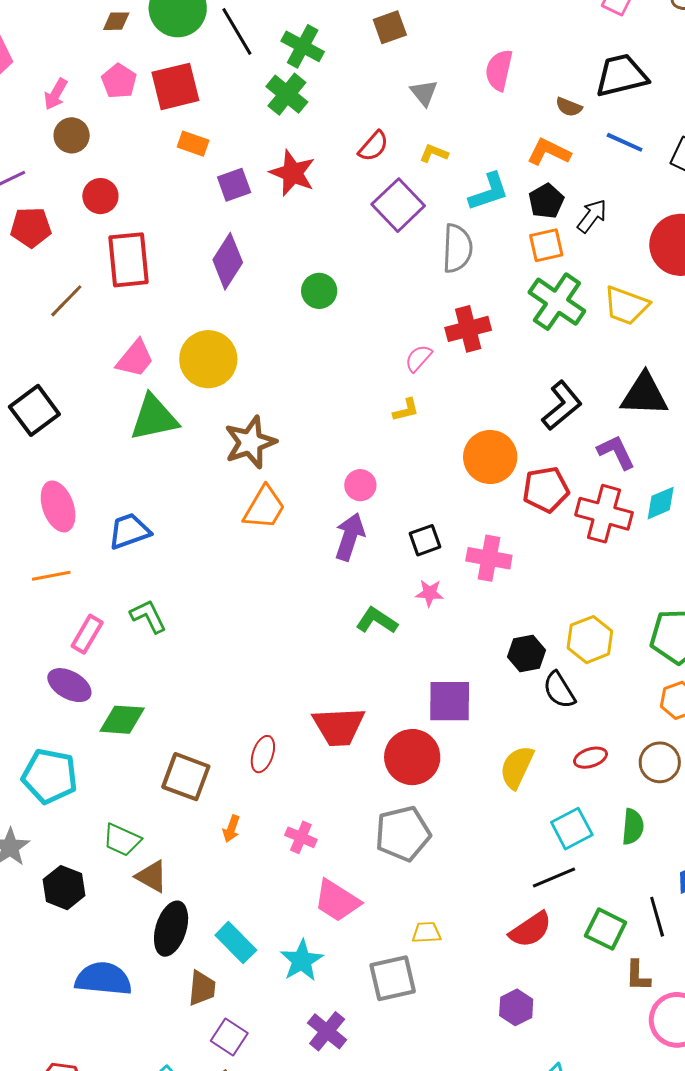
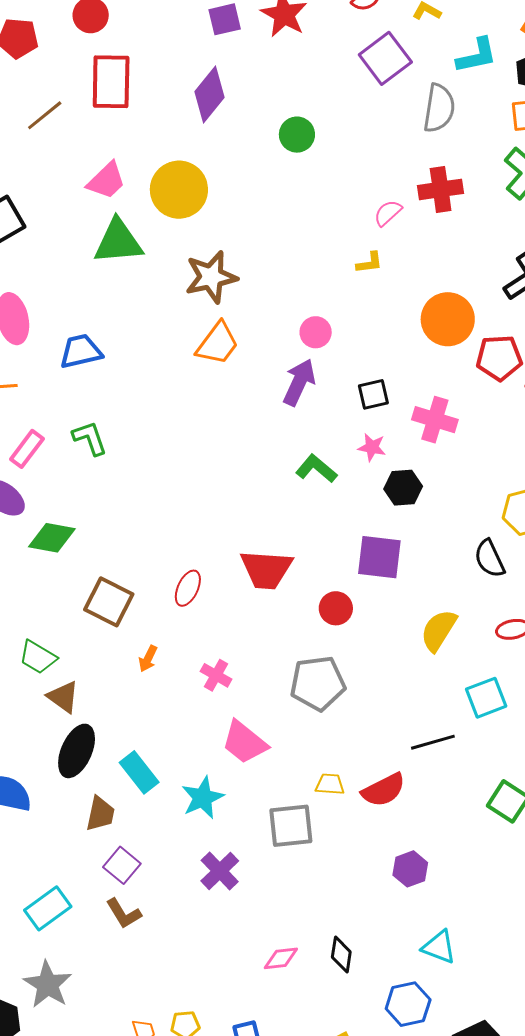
black hexagon: (526, 654) -> (403, 488), moved
red circle: (412, 757) -> (336, 608), size x0.6
black line: (554, 877) -> (433, 742), moved
red semicircle: (530, 930) -> (384, 790), moved

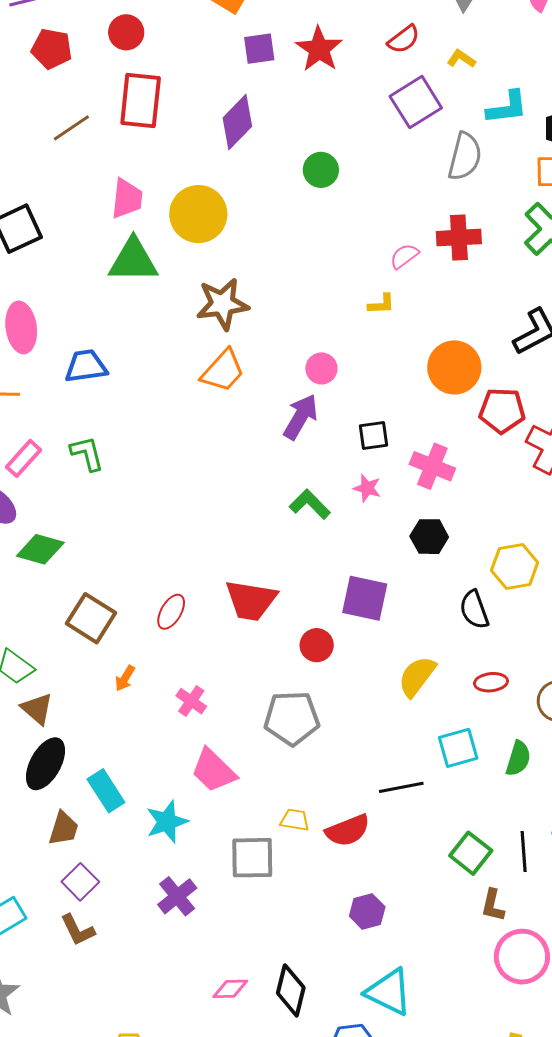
pink trapezoid: (106, 181) -> (127, 199), turned -45
black hexagon: (403, 488) -> (429, 537), moved
cyan triangle: (439, 947) -> (389, 992), size x1.4
black diamond: (341, 954) -> (291, 990), size x1.4

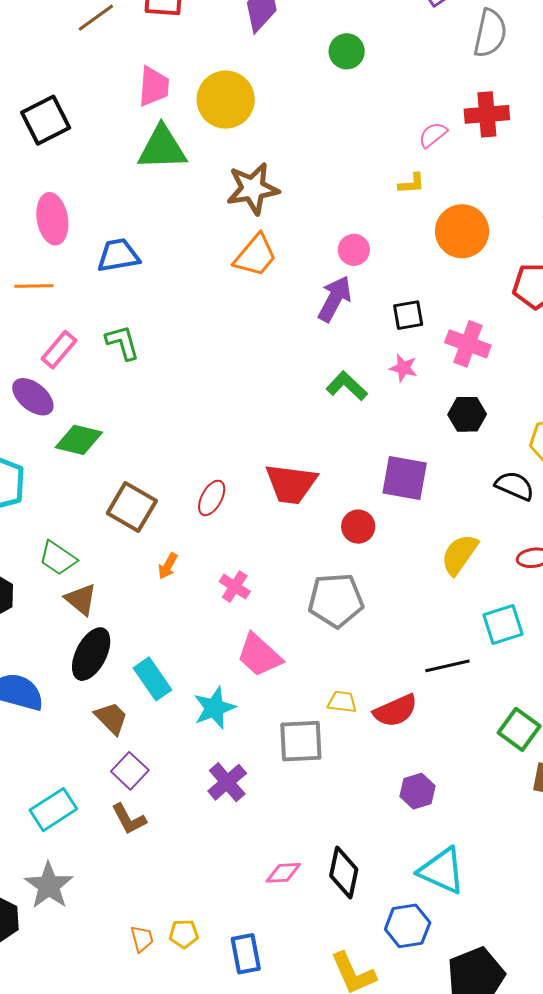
orange circle: (454, 367) -> (462, 231), moved
black semicircle: (474, 610) -> (515, 486), turned 135
brown trapezoid: (63, 828) -> (111, 718), turned -60

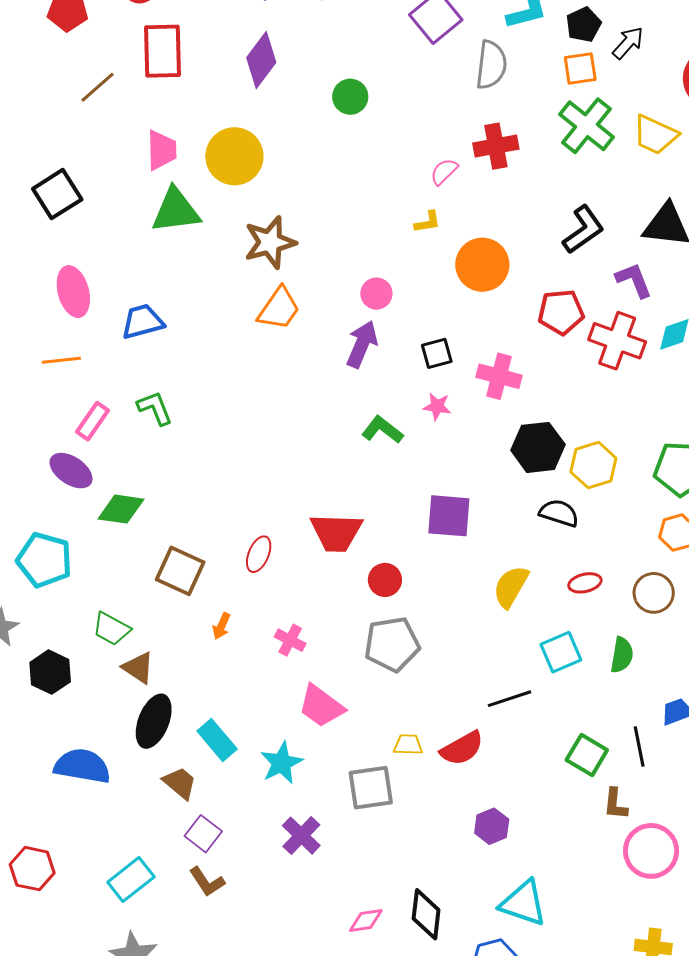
black hexagon: (467, 414) -> (538, 447), moved, size x1.4
red circle: (358, 527) -> (385, 580), moved

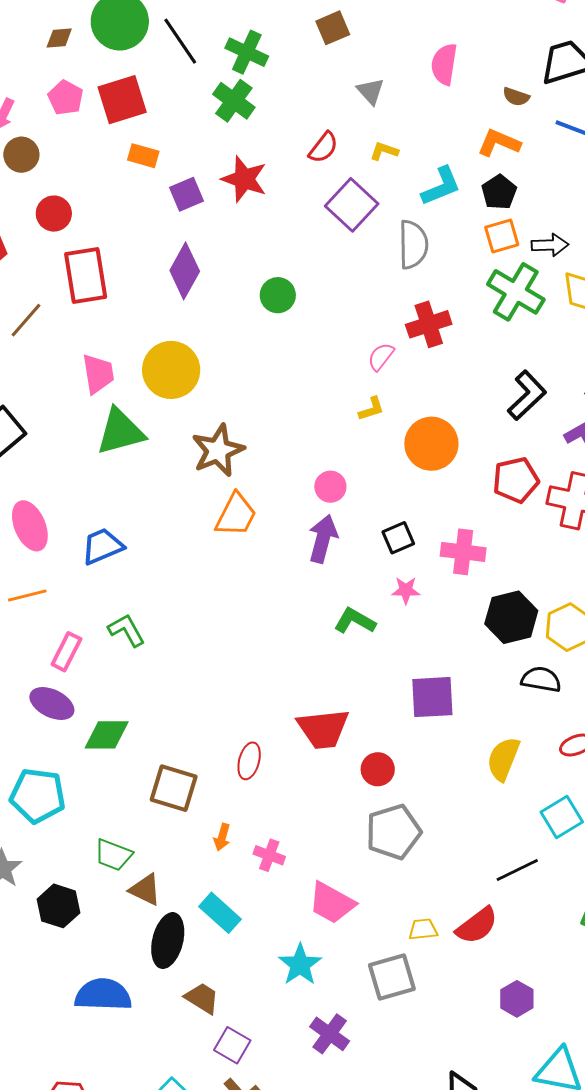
black arrow: (628, 43) -> (550, 245), moved, turned 54
pink cross: (290, 640) -> (269, 855), moved
cyan rectangle: (217, 740) -> (220, 913), moved

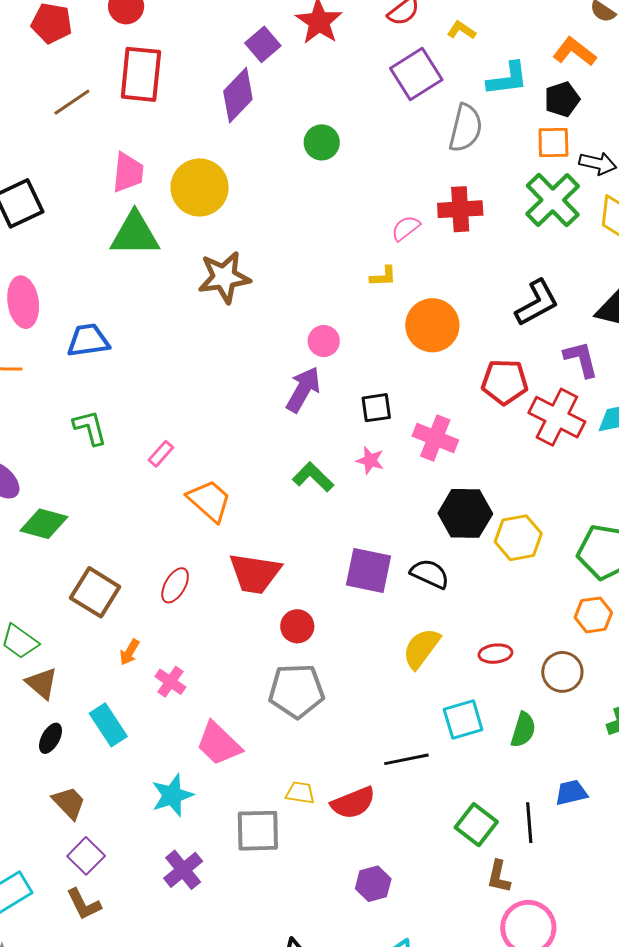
purple square: (187, 194) -> (263, 44), moved, turned -32
orange trapezoid: (236, 515) -> (209, 501), moved, turned -90
pink rectangle: (66, 652) -> (161, 454), moved, size x0.7
black semicircle: (541, 679) -> (430, 574), moved
black ellipse: (168, 941) -> (50, 738), size x0.6

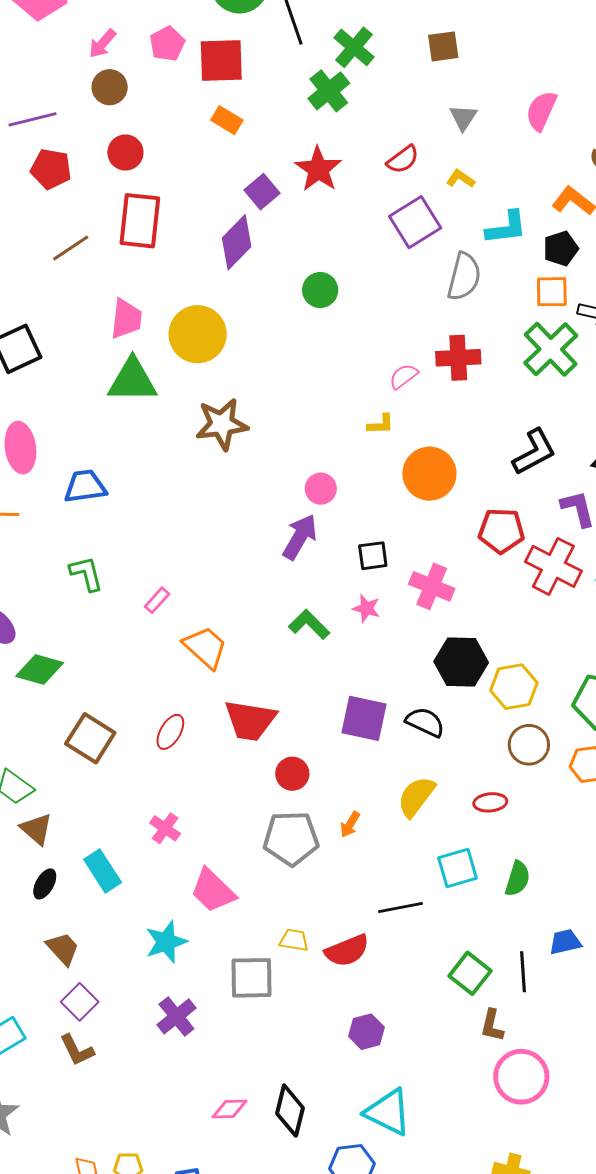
orange arrow: (129, 652) -> (350, 824), moved
brown circle: (562, 672) -> (529, 745), moved

